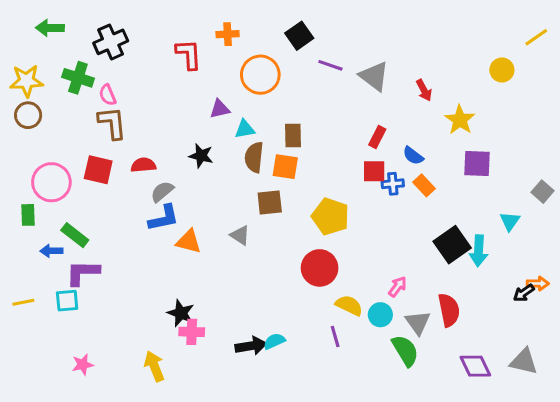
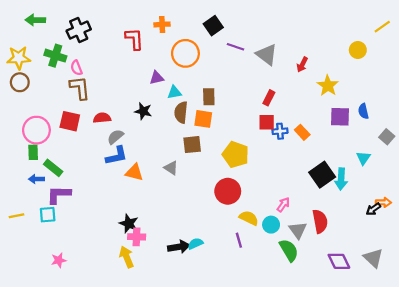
red arrow: (424, 90) -> (302, 64), turned 56
blue semicircle: (413, 156) -> (363, 111), moved, turned 40
green rectangle: (28, 215) -> (33, 152), moved
gray triangle: (524, 361) -> (373, 258), turned 30
yellow arrow: (154, 366) -> (127, 257), moved

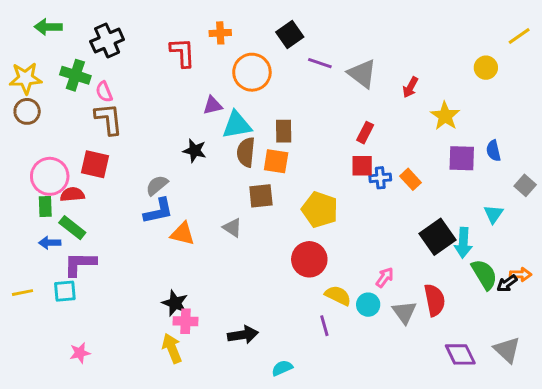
cyan triangle: (174, 92) -> (237, 125), size x1.5
red semicircle: (102, 118) -> (72, 194), moved
cyan semicircle: (195, 244) -> (282, 368), moved
green semicircle: (289, 250) -> (484, 274), moved

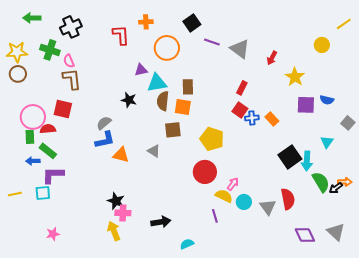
blue semicircle: (493, 151) -> (327, 100), turned -64
red square: (362, 166) -> (240, 110), turned 35
pink arrow: (385, 277) -> (233, 184), moved

